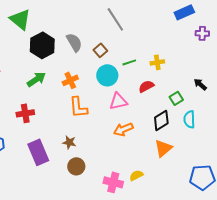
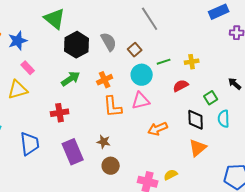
pink triangle: (118, 101) -> (141, 101), moved
black diamond: (161, 120) -> (196, 120), turned -60

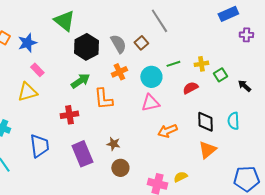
brown square: (135, 50) -> (141, 43), moved
orange cross: (105, 80) -> (119, 72), moved
green square: (211, 98) -> (220, 75), moved
orange L-shape: (113, 107) -> (103, 99), moved

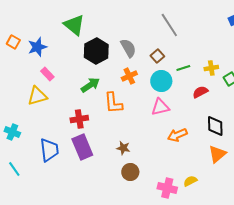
brown square: (141, 43) -> (157, 56), moved
purple rectangle: (82, 154) -> (82, 147), moved

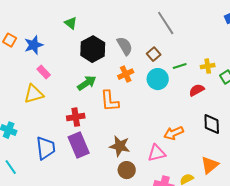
green triangle: (74, 25) -> (71, 23), size x0.6
pink triangle: (160, 107) -> (157, 153), moved
brown star: (123, 148) -> (120, 146), size x1.5
orange triangle: (217, 154) -> (210, 165), moved

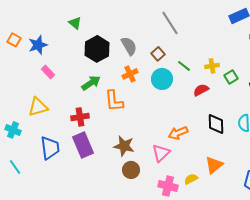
green line: (180, 66) -> (184, 66), turned 56
yellow triangle: (34, 94) -> (38, 107), moved
pink triangle: (157, 153) -> (161, 153), turned -30

